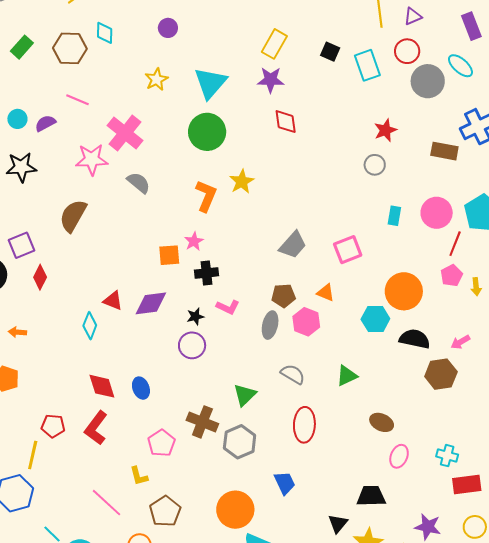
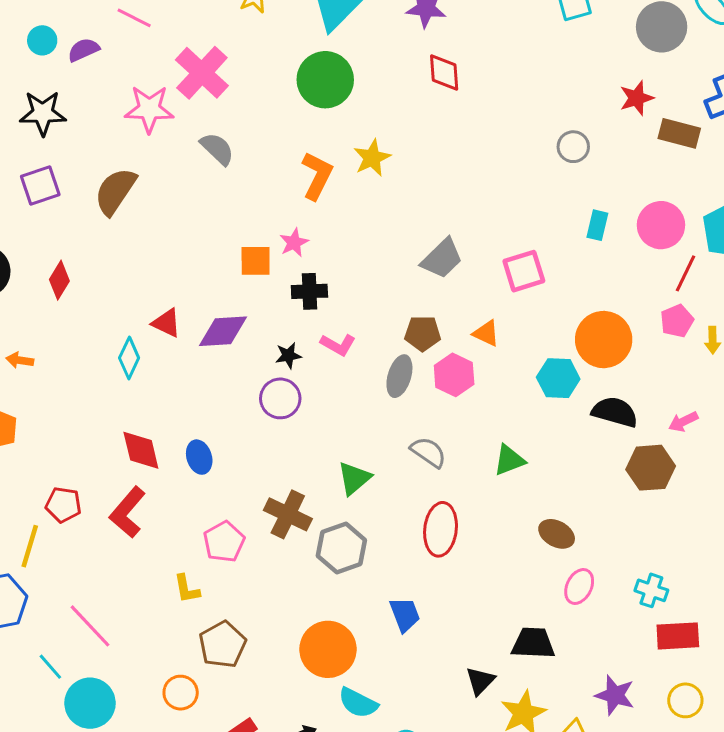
red star: (385, 130) -> (637, 98), moved
purple square: (22, 245) -> (40, 186), moved
pink line: (107, 503) -> (90, 626), moved

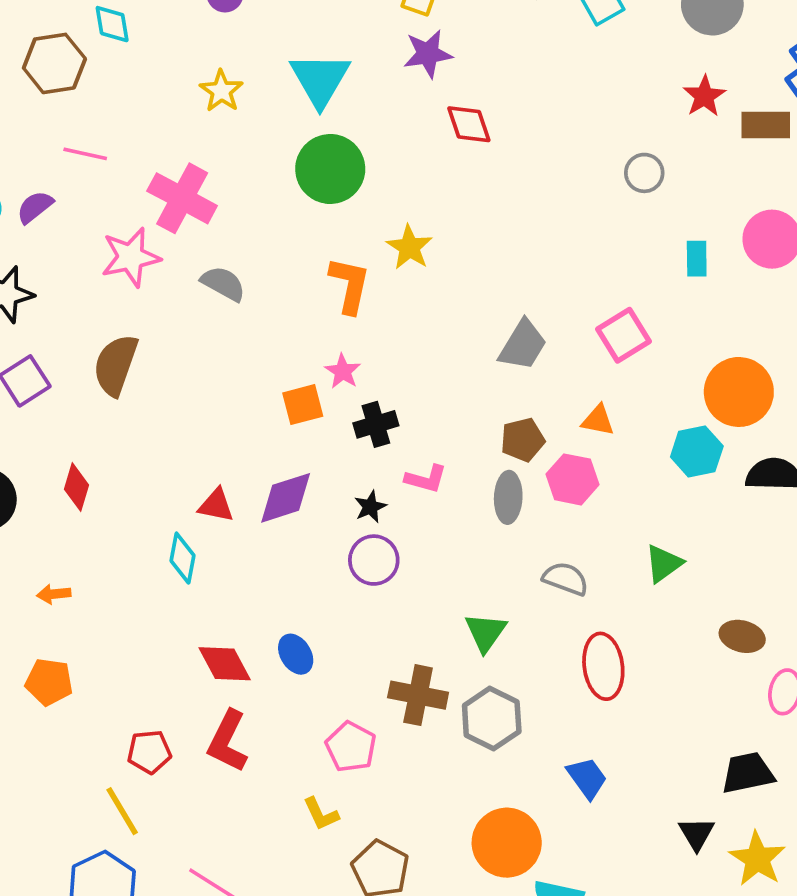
yellow line: (30, 546) -> (122, 811), turned -33

